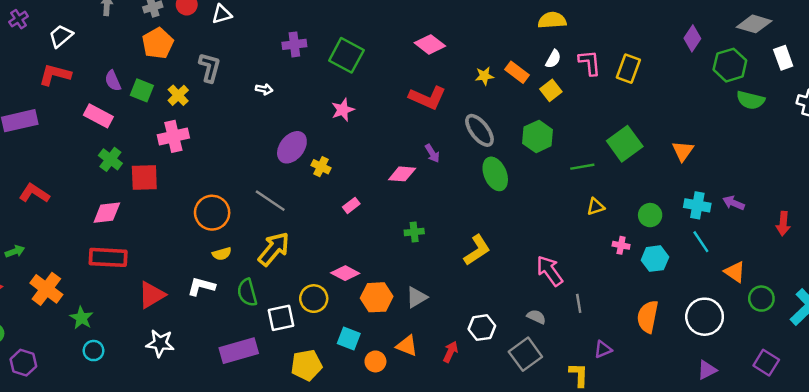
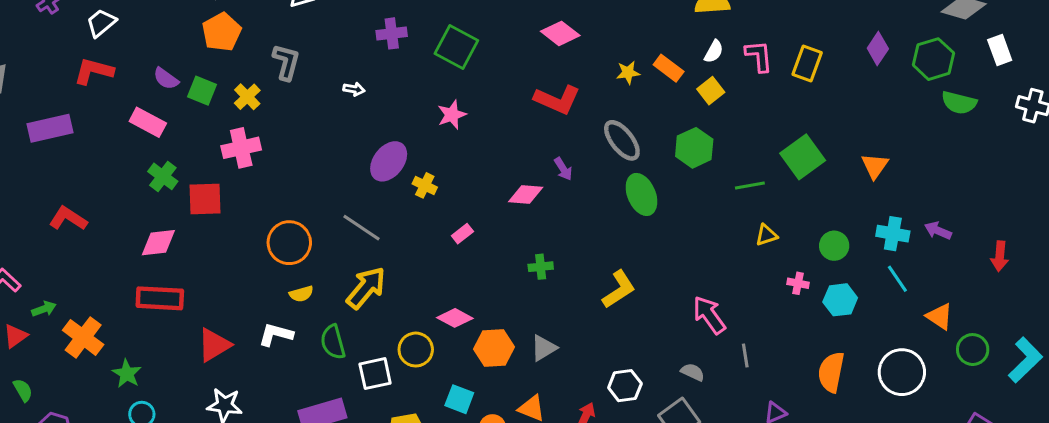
purple diamond: (692, 38) -> (878, 48), moved
purple semicircle: (113, 81) -> (166, 79), turned -30
green arrow: (15, 251) -> (44, 309), moved

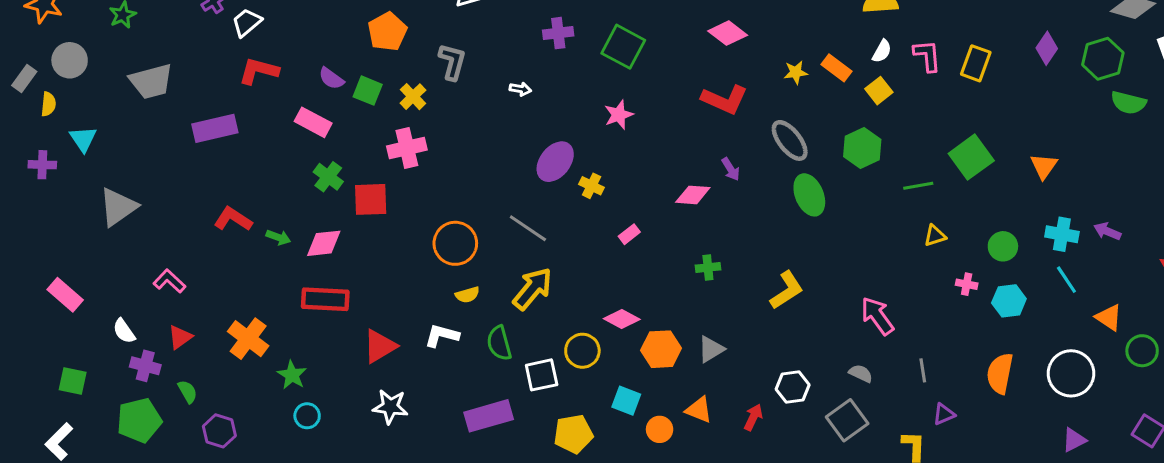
white trapezoid: (101, 23) -> (247, 22), moved
green arrow: (44, 309) -> (278, 237), moved, turned 40
gray line: (745, 356) -> (923, 370), moved

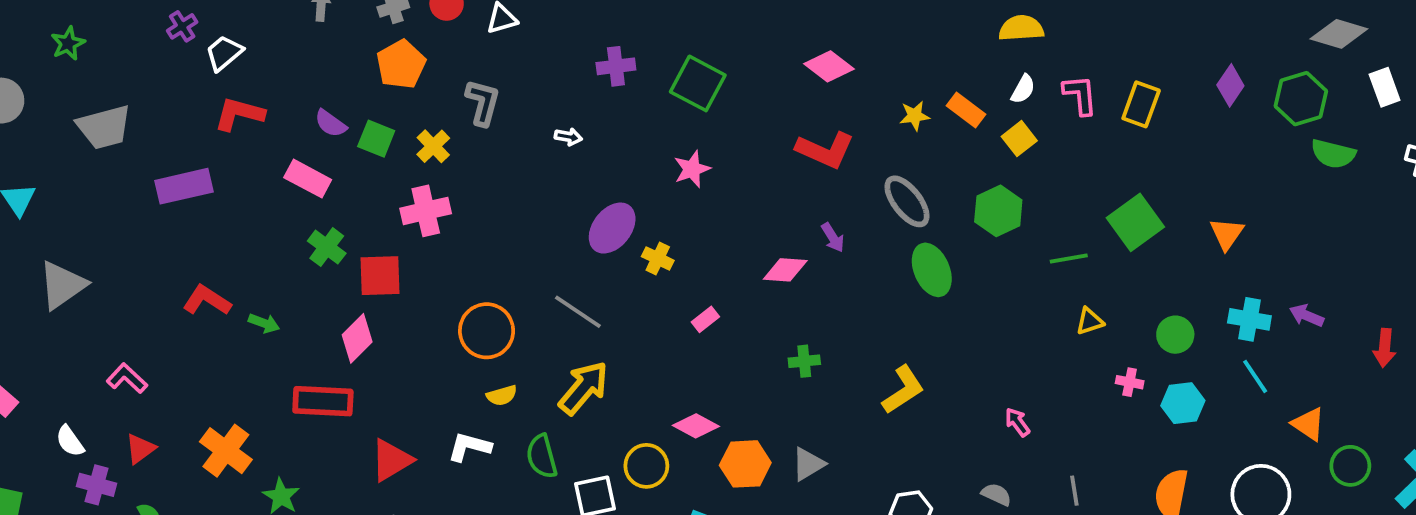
pink diamond: (324, 243) -> (357, 338), moved, turned -39
pink arrow: (877, 316) -> (1017, 422), size x0.6

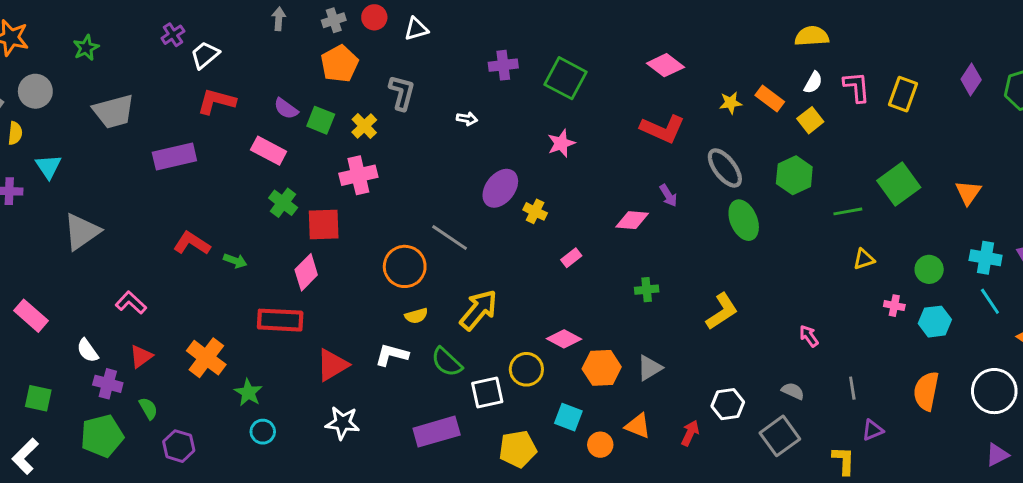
gray line: (578, 312) -> (450, 238), moved
green semicircle: (542, 456) -> (447, 362), turned -32

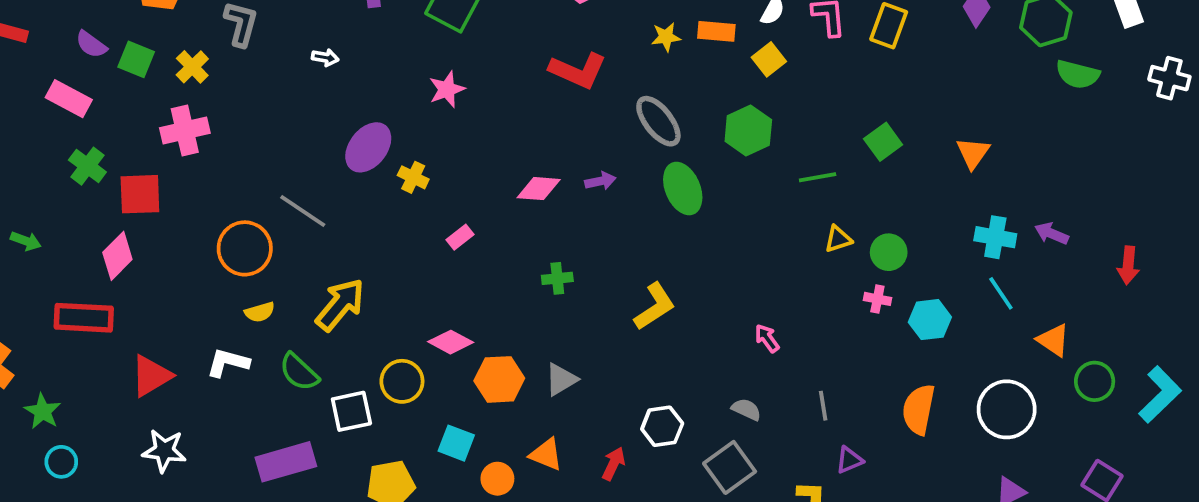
orange rectangle: (770, 98) -> (716, 31), turned -32
green square: (899, 184) -> (883, 142), size x0.7
purple arrow: (668, 195) -> (600, 181), moved, turned -70
green circle: (929, 269) -> (889, 252), moved

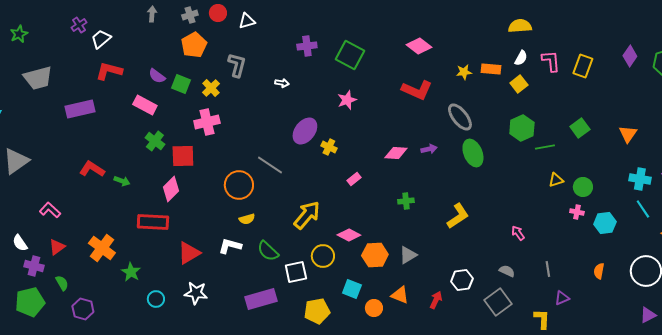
green hexagon: (748, 131) -> (522, 128), moved
yellow arrow: (340, 305) -> (307, 215), moved
orange semicircle: (919, 409) -> (599, 271), size x0.6
cyan circle: (61, 462) -> (156, 299), moved

